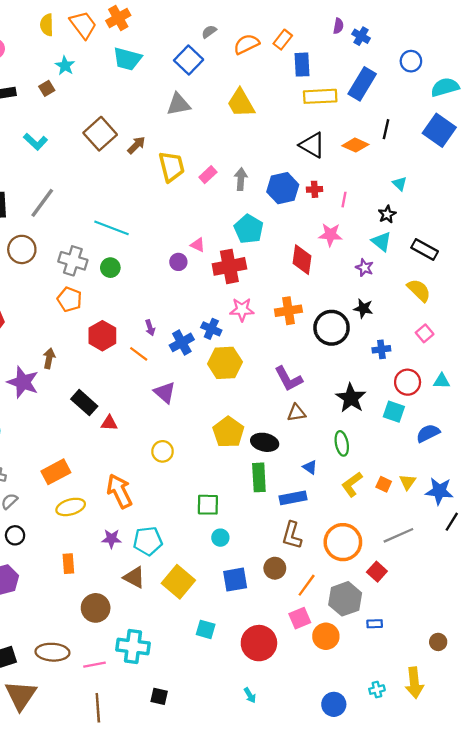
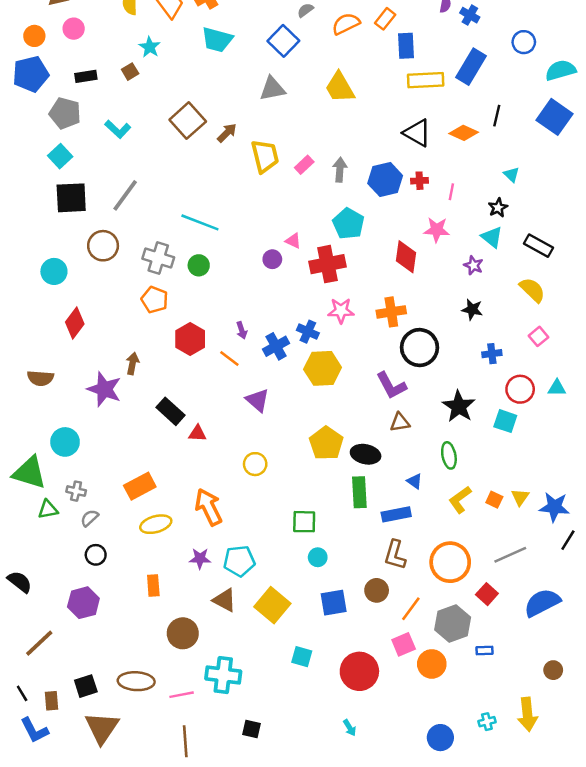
black circle: (332, 328) -> (419, 348), moved
blue semicircle: (428, 433) -> (542, 603), moved, size x1.4

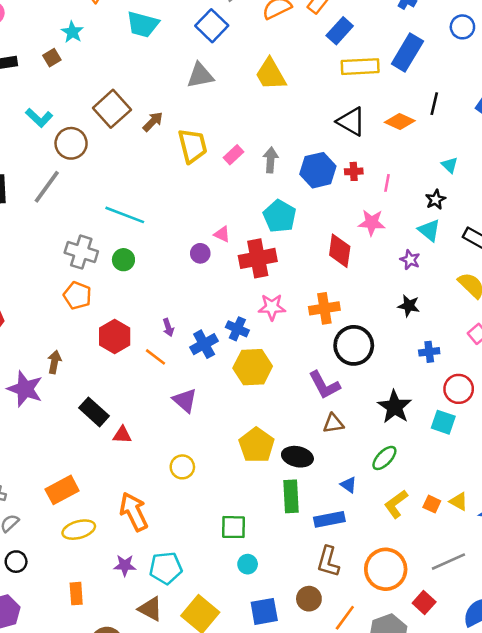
blue rectangle: (406, 46) -> (340, 31), turned 45
brown circle: (103, 246) -> (71, 143), moved
green ellipse: (449, 455) -> (384, 458), turned 55
yellow triangle: (520, 497) -> (459, 501), turned -36

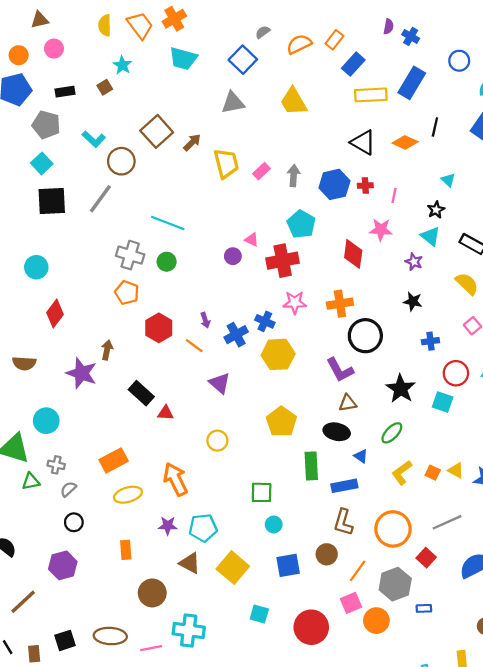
black ellipse: (297, 457) -> (337, 432), moved

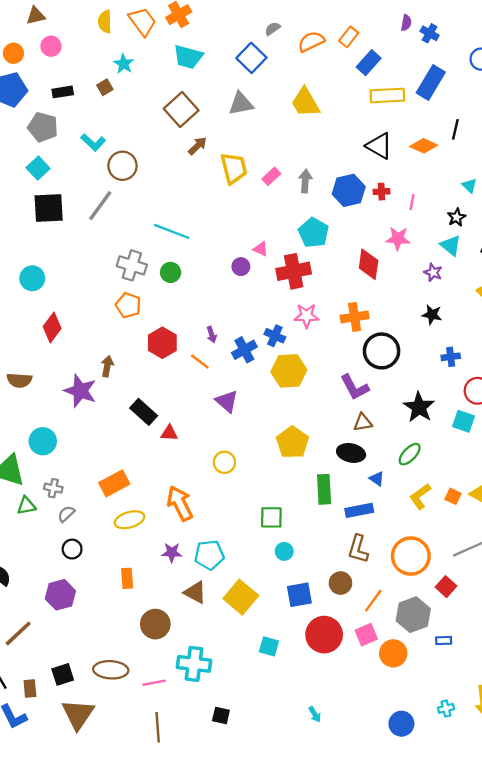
brown square: (157, 131) -> (181, 110), moved
red circle: (311, 627) -> (324, 635), moved

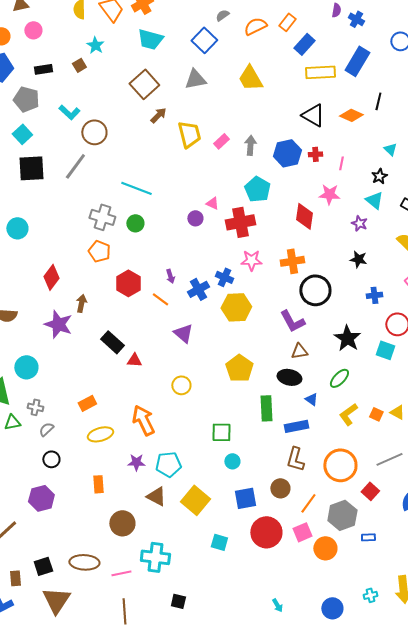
red diamond: (52, 328) -> (51, 277), moved
orange rectangle: (114, 483) -> (87, 403), size x0.7
cyan arrow: (315, 714) -> (277, 605), moved

